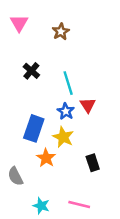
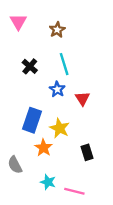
cyan line: (68, 83) -> (64, 64), moved
blue star: (66, 111) -> (57, 89), moved
cyan star: (41, 206) -> (48, 182), moved

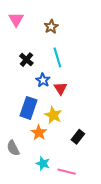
blue star: (57, 89) -> (43, 80), moved
red triangle: (82, 98) -> (60, 88), moved
black rectangle: (87, 152) -> (78, 137), turned 56

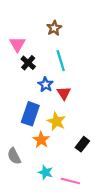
pink triangle: (16, 19) -> (17, 44), moved

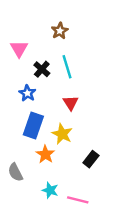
black cross: (28, 63) -> (42, 69), moved
blue star: (46, 84) -> (27, 93), moved

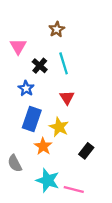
cyan star: (50, 190) -> (48, 180), size x1.5

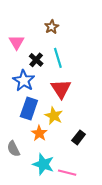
blue star: (26, 88) -> (24, 81), size x1.5
red triangle: (67, 97) -> (61, 89), size x1.5

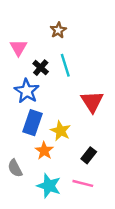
red triangle: (61, 89) -> (92, 102), moved
pink line: (67, 173) -> (83, 183), moved

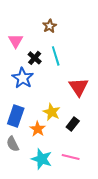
blue rectangle: (33, 123) -> (16, 116), moved
black rectangle: (89, 155) -> (73, 124), moved

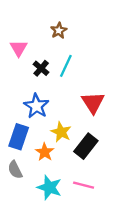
cyan line: (56, 56) -> (66, 66), turned 42
blue star: (23, 78) -> (36, 106), moved
black rectangle: (73, 124) -> (86, 146), size x1.5

